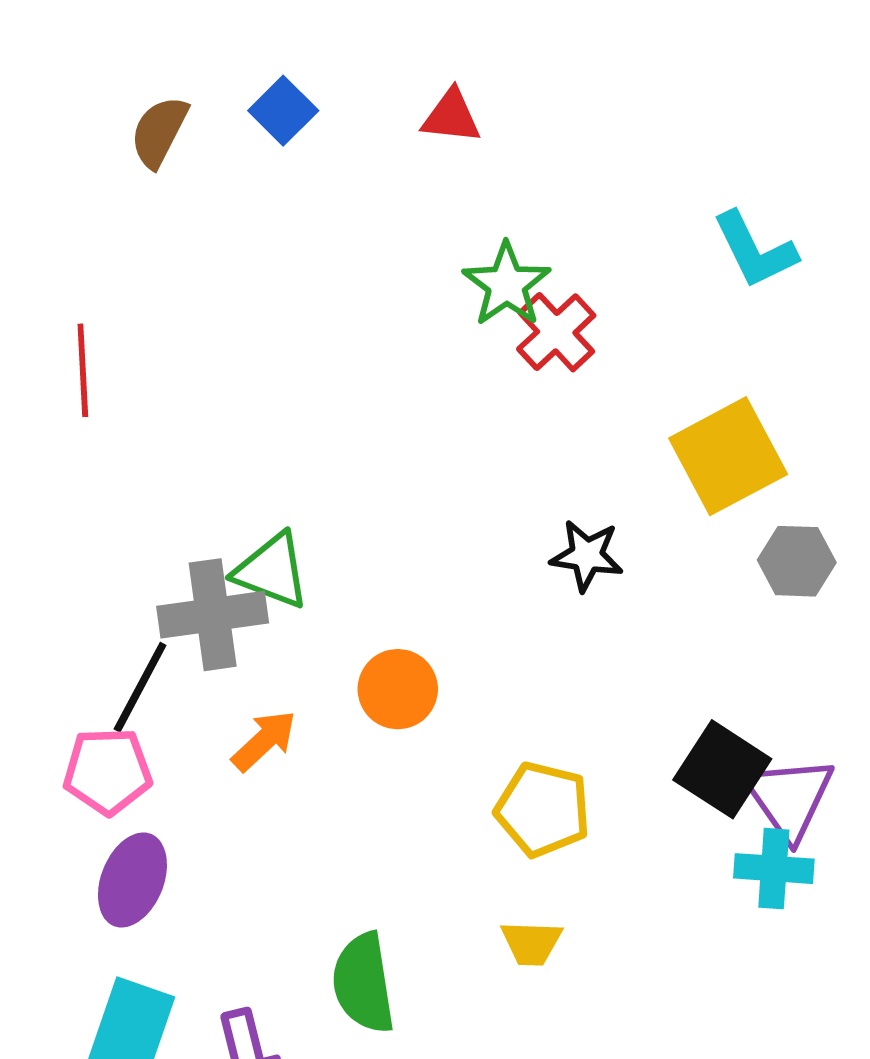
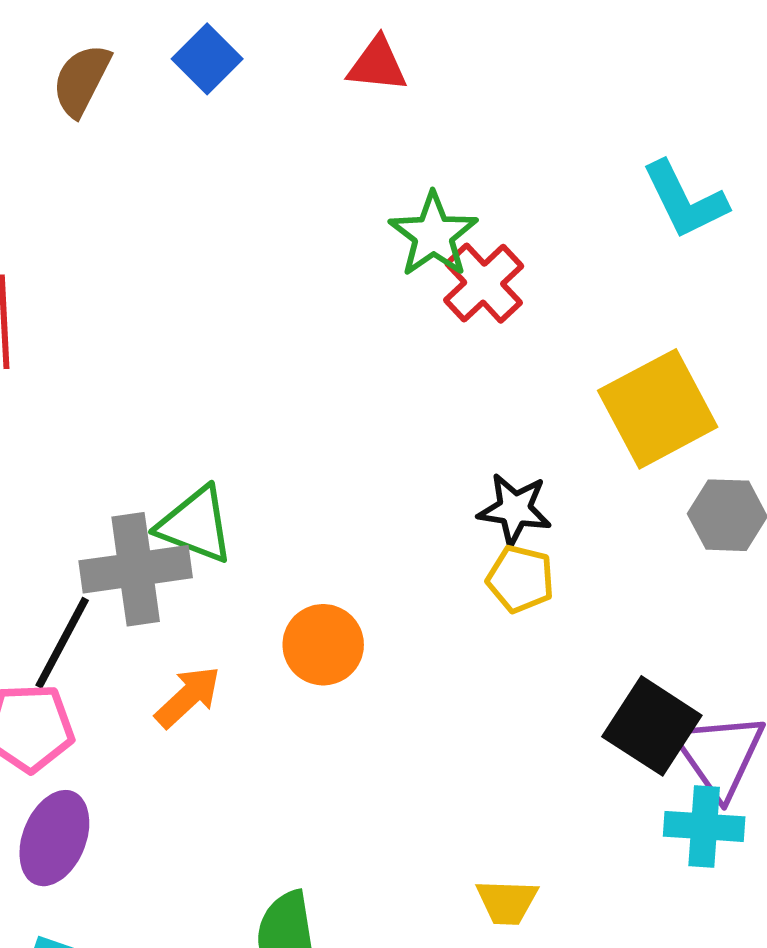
yellow pentagon: (543, 809) -> (520, 579), moved, size x0.7
yellow trapezoid: (531, 943) -> (507, 902), moved

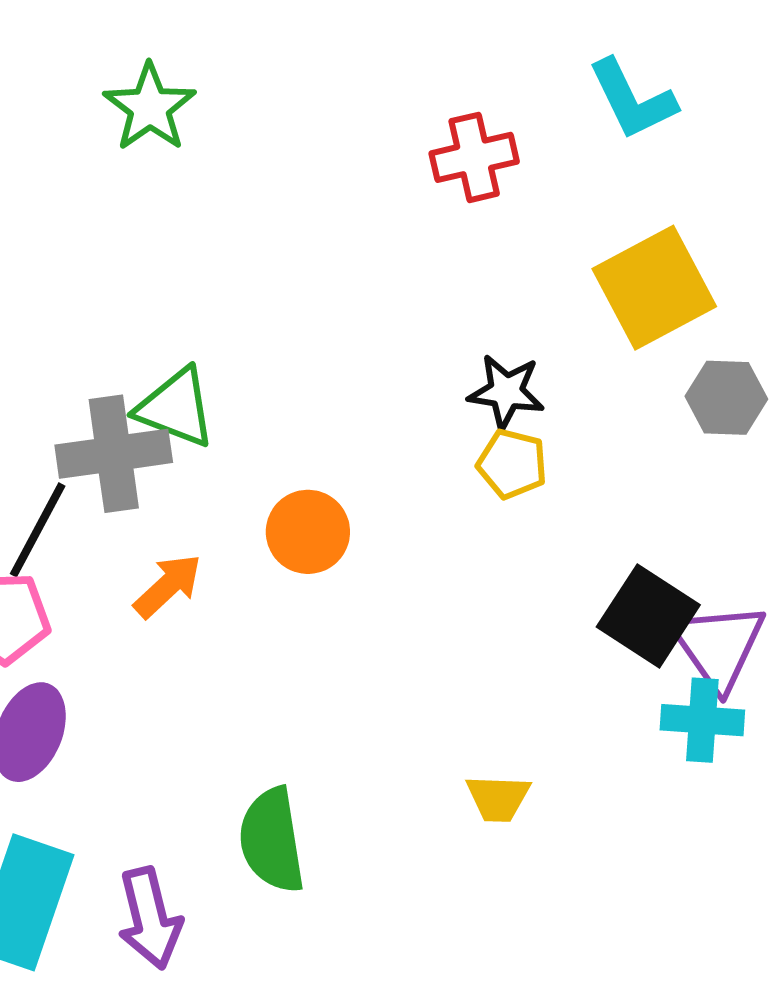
cyan L-shape: (685, 200) -> (632, 99), moved
green star: (433, 235) -> (150, 107), moved
red cross: (484, 283) -> (474, 157), turned 30

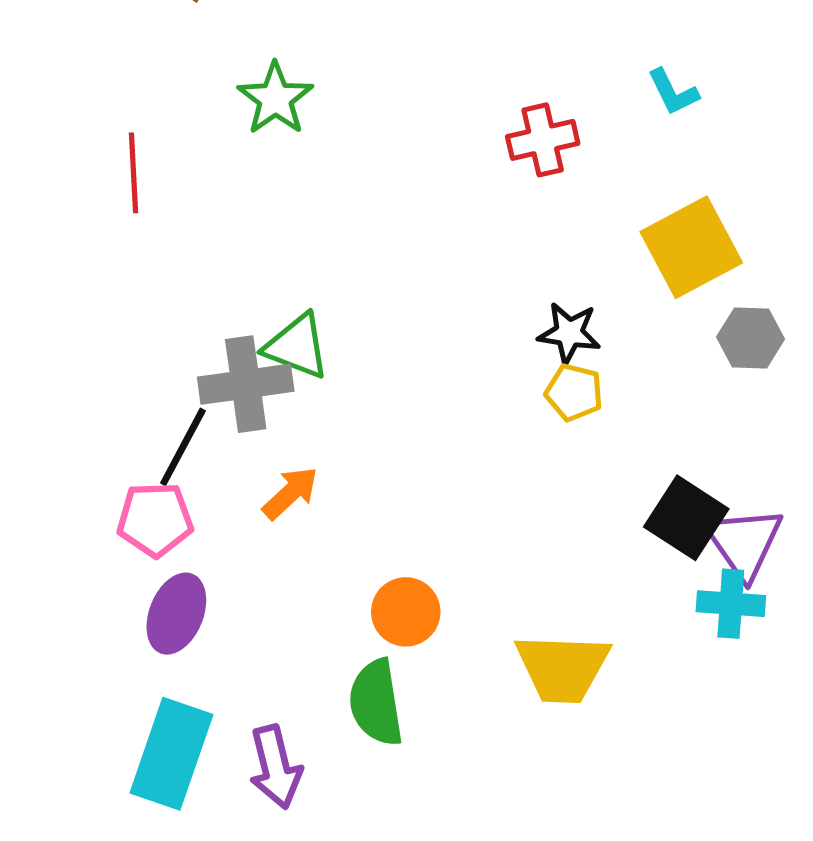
cyan L-shape: (632, 99) -> (673, 92), size x0.7
orange circle: (308, 532) -> (406, 612), moved
yellow trapezoid: (498, 798) -> (563, 668), size x1.8

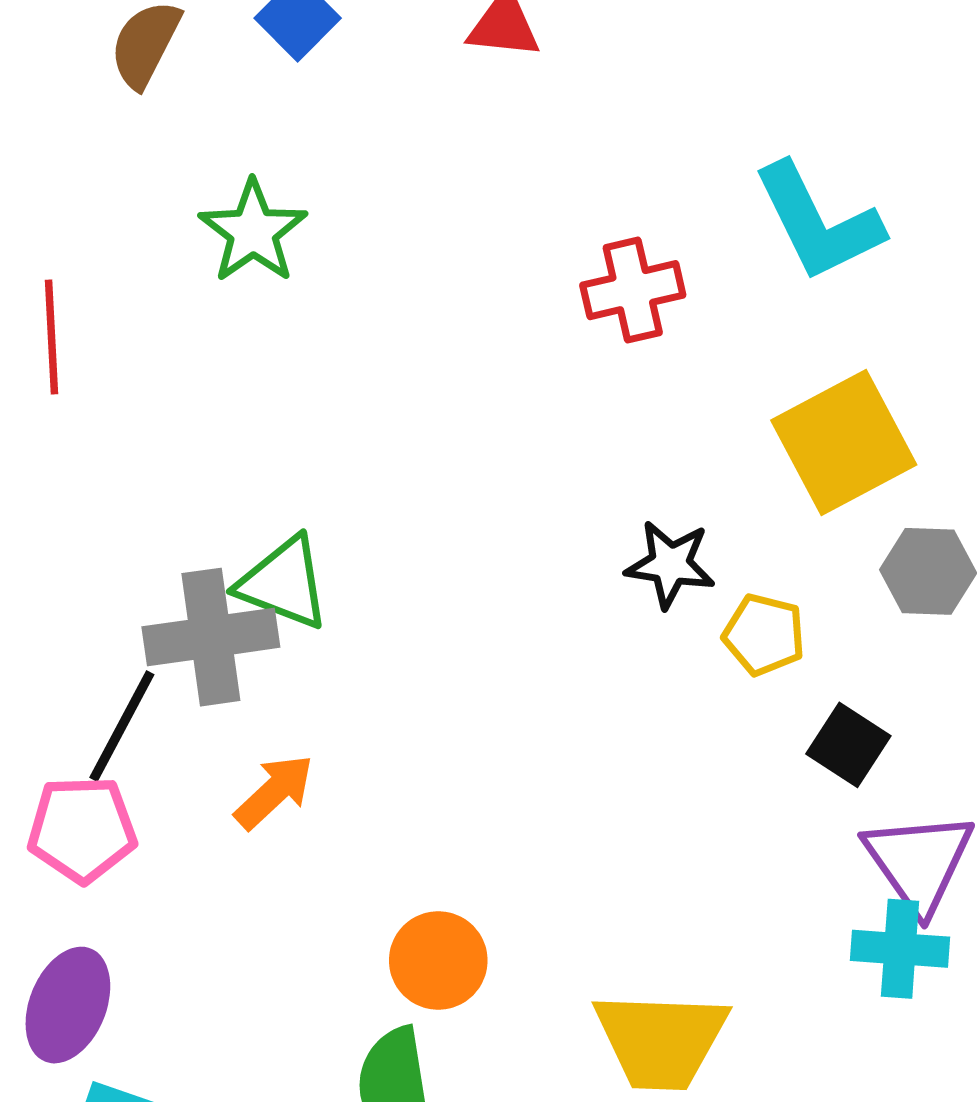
cyan L-shape: (673, 92) -> (818, 222), size x1.8
yellow pentagon: (574, 392) -> (764, 635), moved
black square: (686, 518) -> (848, 745), moved, size x0.7
purple ellipse: (176, 614) -> (68, 1005), moved

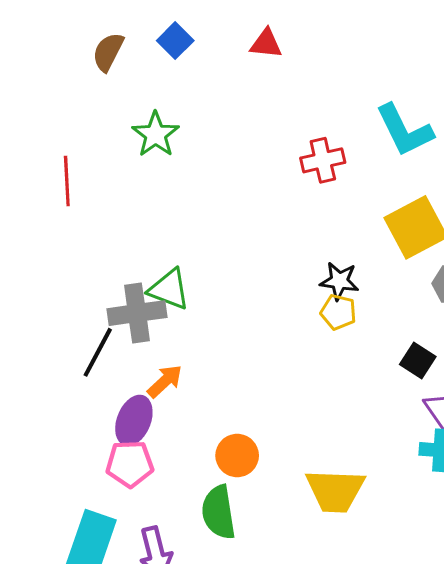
yellow pentagon: (764, 635) -> (338, 312), moved
pink pentagon: (82, 829) -> (130, 464), moved
purple ellipse: (68, 1005) -> (134, 420), moved

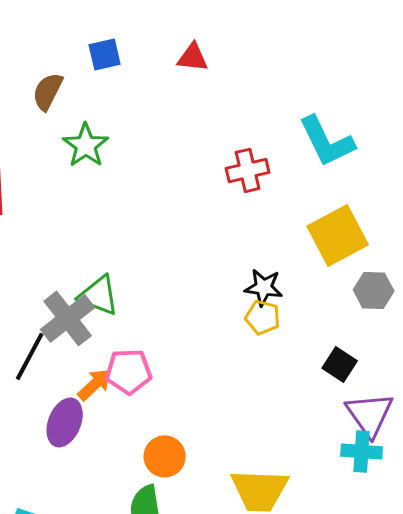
blue square: (175, 41) -> (105, 54), turned 32
brown semicircle: (108, 52) -> (48, 91), moved
gray cross: (137, 313) -> (68, 318), turned -30
pink pentagon: (130, 464) -> (129, 371), moved

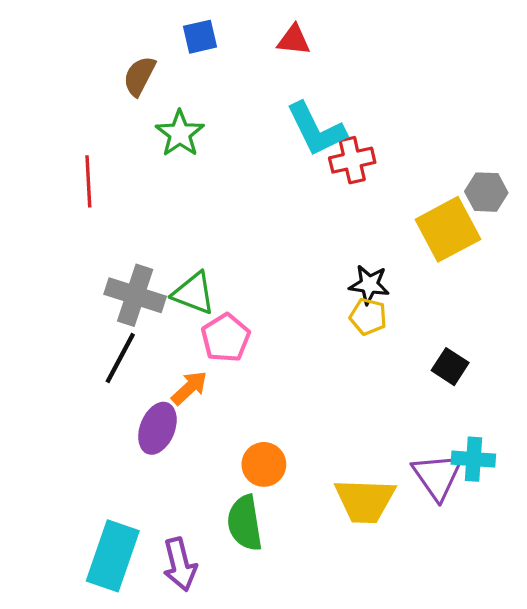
cyan L-shape: (327, 141) -> (316, 129), moved
gray hexagon: (374, 290) -> (486, 192), moved
gray cross: (68, 318) -> (135, 295), moved, turned -34
pink pentagon: (129, 371) -> (226, 338), moved, turned -30
purple triangle: (370, 414) -> (437, 476), moved

